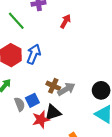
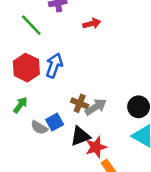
red arrow: (65, 21) -> (92, 24), turned 48
gray semicircle: (20, 104) -> (39, 127), turned 144
red star: (41, 120) -> (96, 147), moved

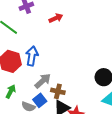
brown cross: (80, 103) -> (58, 91), moved
gray arrow: (96, 107) -> (43, 81), moved

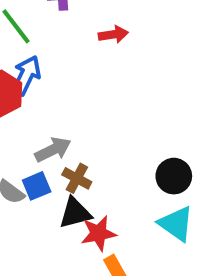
blue arrow: (32, 56) -> (26, 75), moved

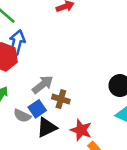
black triangle: (75, 213) -> (47, 127), moved
red star: (98, 233) -> (81, 130), turned -30

